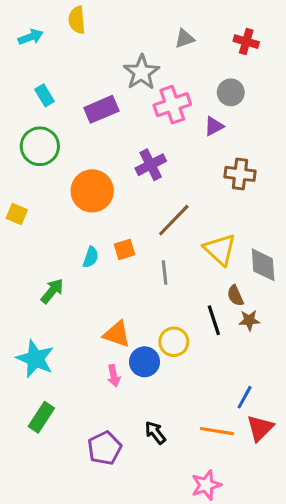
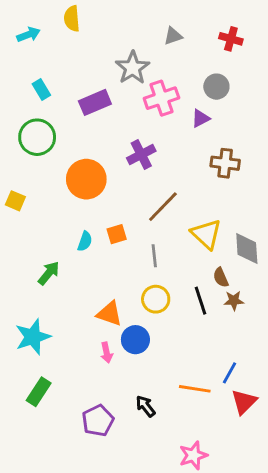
yellow circle: (174, 342) -> (156, 299), moved
cyan star: (35, 359) -> (33, 337), turned 30
orange line: (217, 431) -> (195, 389), moved

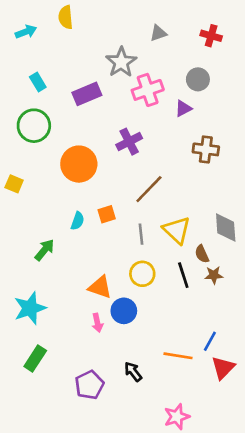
yellow triangle: (206, 234) -> (177, 230), moved

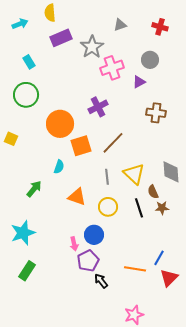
purple rectangle: (87, 94) -> (61, 38), moved
orange square: (107, 214) -> (81, 146), moved, size x1.5
orange triangle: (100, 287) -> (77, 197), moved
purple pentagon: (89, 385) -> (88, 261), moved

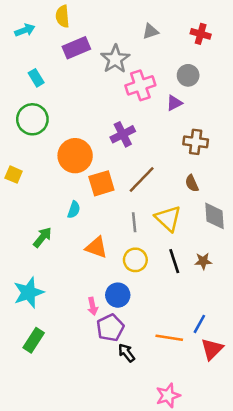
brown semicircle: (153, 192) -> (192, 183), moved

